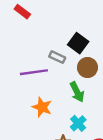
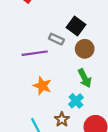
green arrow: (77, 92) -> (85, 78), moved

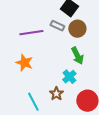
gray rectangle: (56, 39) -> (57, 26), moved
orange star: (42, 86) -> (24, 63), moved

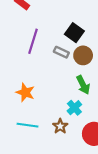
purple line: (31, 33) -> (33, 41), moved, turned -65
cyan line: (33, 102) -> (28, 125), moved, turned -54

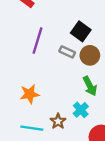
orange star: (25, 92) -> (30, 94), turned -30
brown star: (60, 126) -> (58, 121), moved

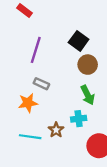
gray rectangle: (67, 52) -> (41, 84), moved
cyan cross: (81, 110) -> (79, 119), turned 35

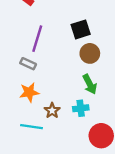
black square: (79, 41) -> (81, 29), turned 36
gray rectangle: (41, 84) -> (28, 64), moved
brown star: (56, 130) -> (52, 111), moved

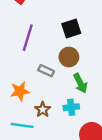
brown circle: (90, 53) -> (69, 57), moved
gray rectangle: (28, 64) -> (46, 71), moved

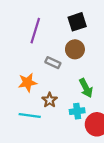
green arrow: (80, 83) -> (86, 88), moved
cyan cross: (71, 107) -> (77, 111), moved

